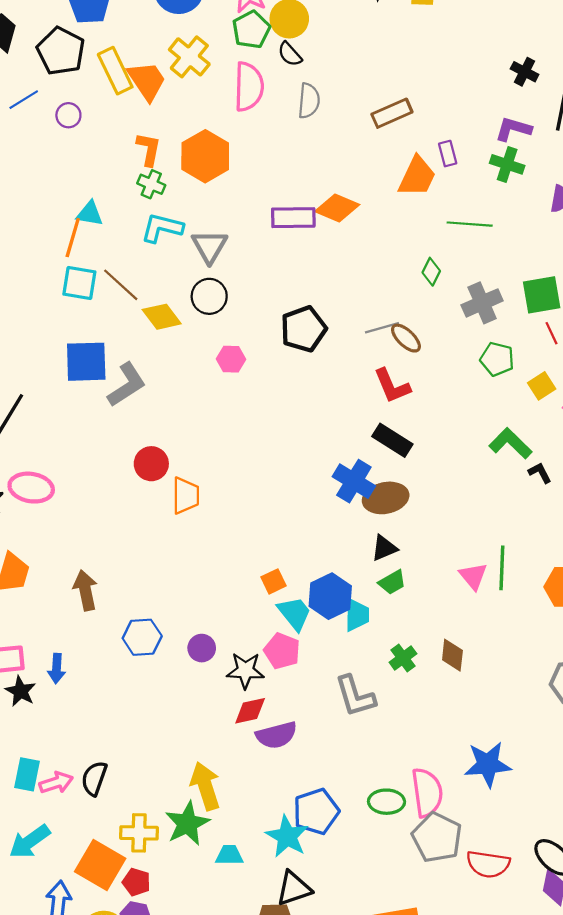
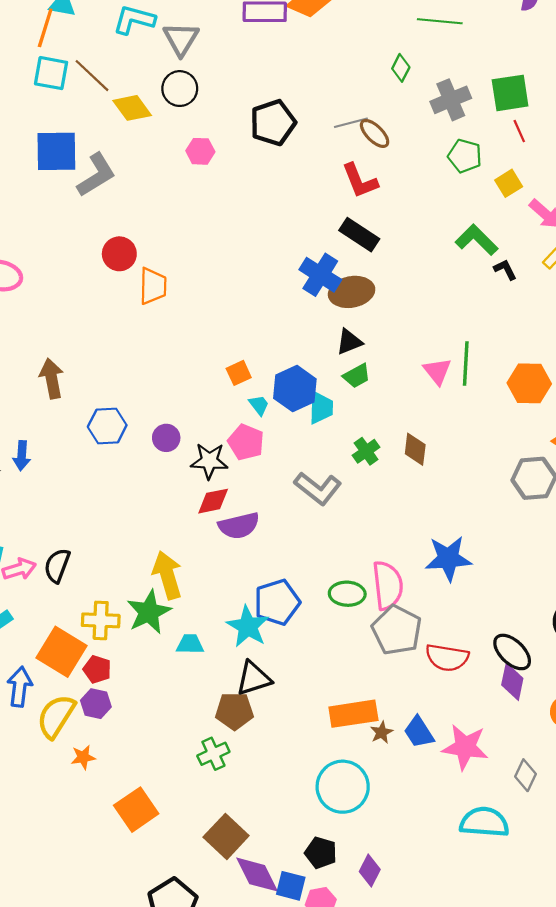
cyan trapezoid: (294, 613) -> (259, 405), size x0.6
gray L-shape: (355, 696) -> (318, 488), turned -36

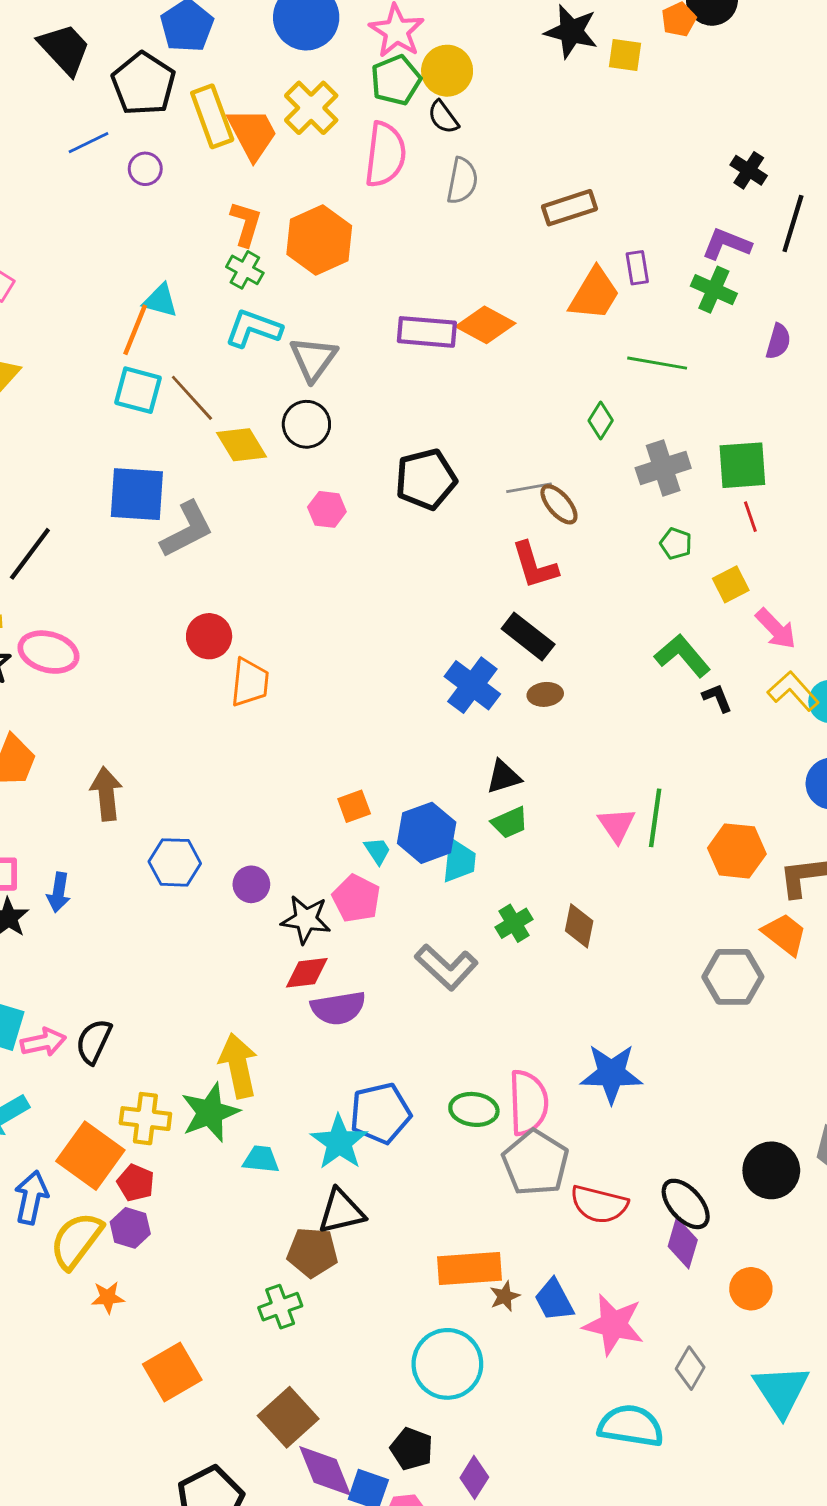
green pentagon: (465, 156) -> (676, 544), size x0.7
brown ellipse: (352, 292) -> (545, 694), moved, size x0.6

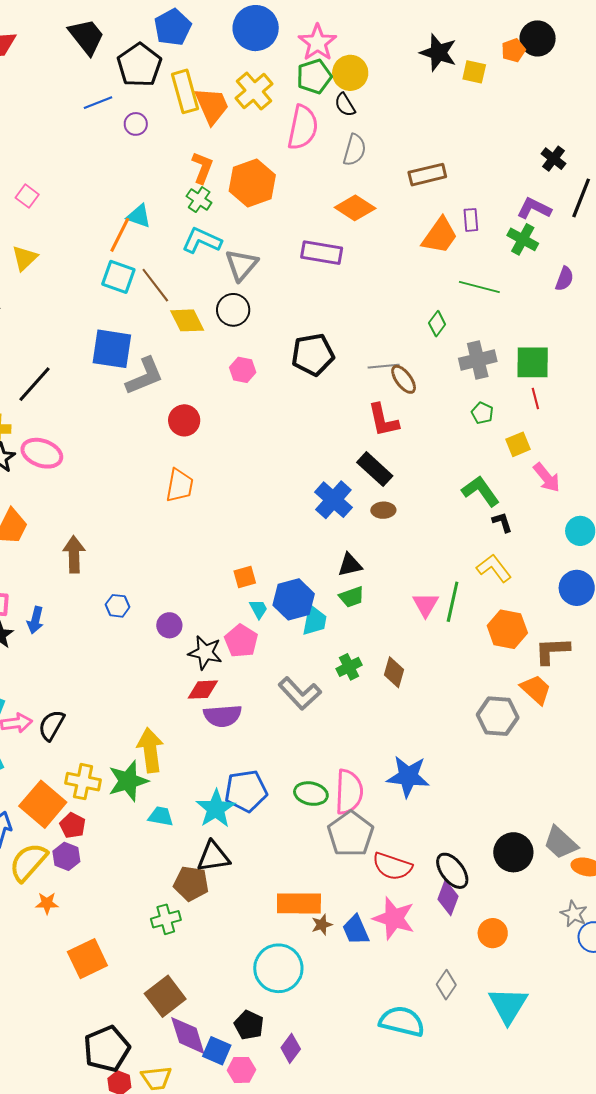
orange diamond: (486, 325) -> (355, 208), moved
red circle: (209, 636) -> (184, 420), moved
yellow L-shape: (793, 691) -> (494, 568), moved
blue hexagon: (175, 862) -> (118, 606), size x0.7
pink star: (613, 1325) -> (394, 918), moved

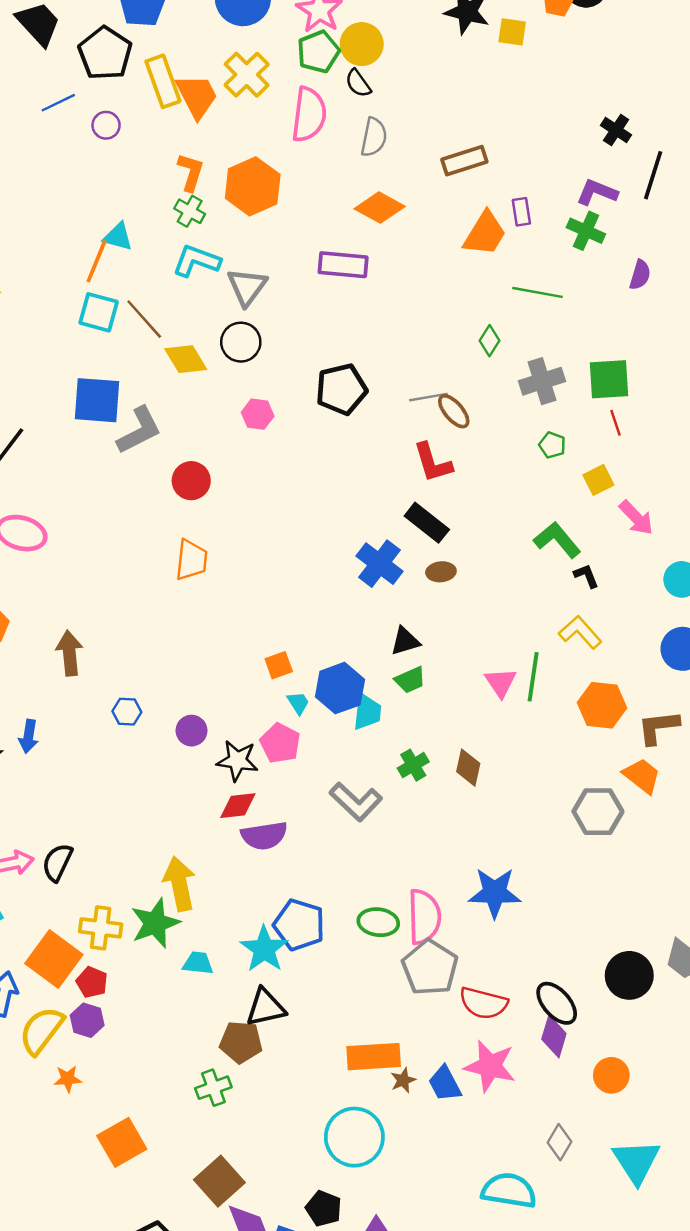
blue pentagon: (246, 791) -> (299, 925), turned 30

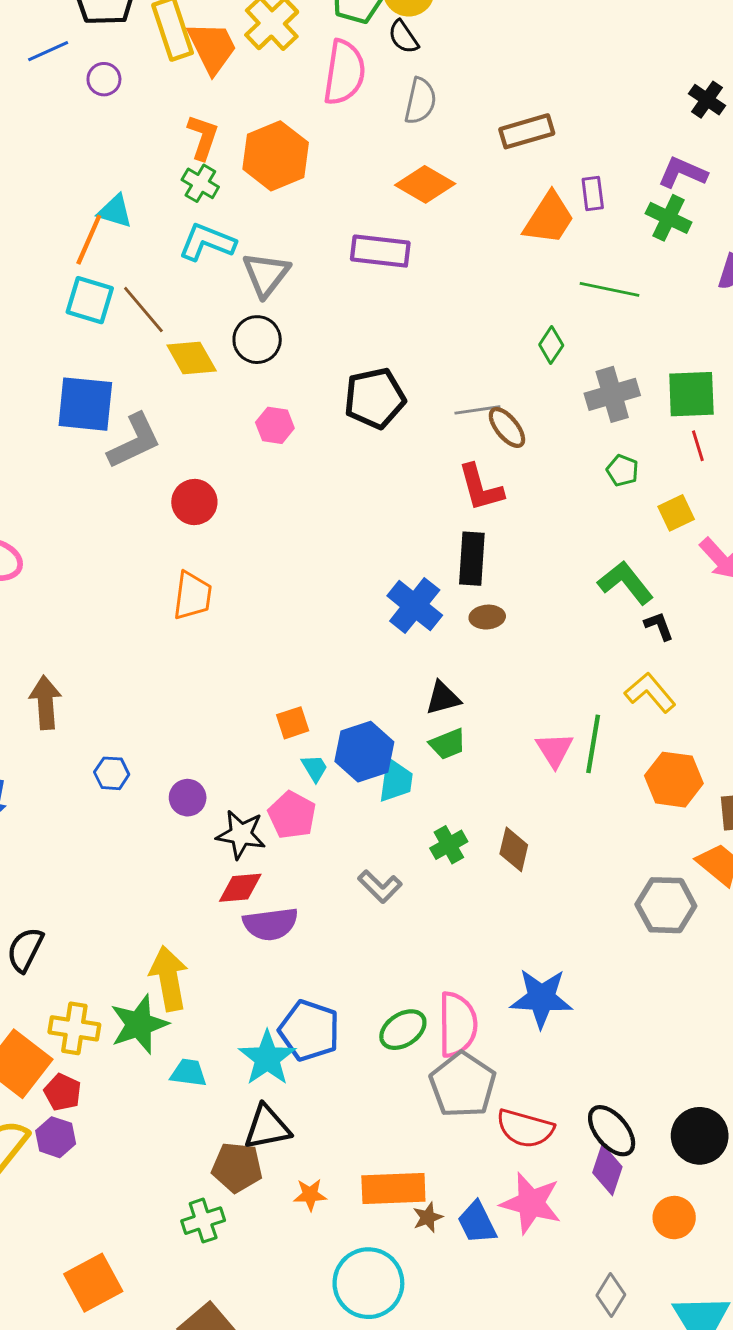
black rectangle: (427, 523) -> (472, 559), turned 54
gray L-shape: (356, 802) -> (380, 886), size x0.7
green ellipse: (378, 922) -> (403, 1030), turned -42
black circle: (629, 975) -> (700, 1136), moved
orange star: (68, 1079) -> (310, 1195), moved

